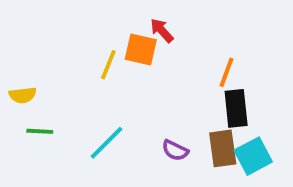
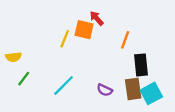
orange line: (227, 72) -> (125, 40), moved
green line: (40, 131) -> (24, 79), turned -56

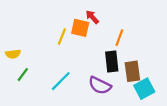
black rectangle: (141, 65) -> (112, 62), moved
brown rectangle: (133, 89) -> (132, 71), moved
purple semicircle: (105, 90) -> (100, 85), size x1.5

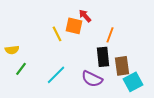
yellow line: (62, 37) -> (57, 34), turned -49

